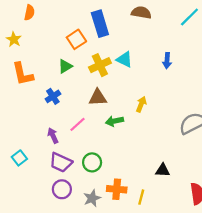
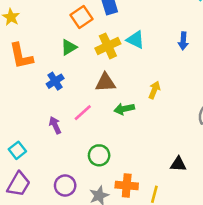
purple trapezoid: (61, 162) -> (19, 184), moved, turned -85

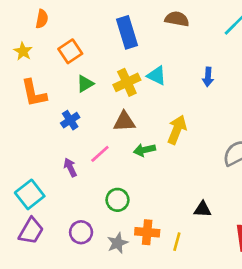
orange square: (81, 17) -> (70, 51), moved
yellow arrow: (154, 90) -> (177, 130), size x1.5
cyan square: (17, 150) -> (30, 194), size x1.5

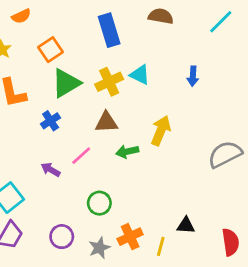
orange semicircle: (42, 19) -> (21, 16), turned 54
green triangle: (85, 84) -> (66, 83), size x1.6
purple arrow: (70, 167) -> (51, 170), turned -36
black triangle: (203, 209) -> (186, 225), moved
orange cross: (147, 232) -> (130, 237), turned -30

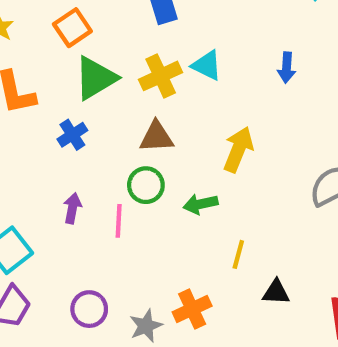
green arrow: (127, 151) -> (201, 204), moved
pink line: (81, 156) -> (119, 221), moved, turned -45
purple arrow: (51, 170) -> (72, 208), turned 72
green circle: (99, 203) -> (146, 185), moved
yellow line: (161, 246) -> (238, 254), moved

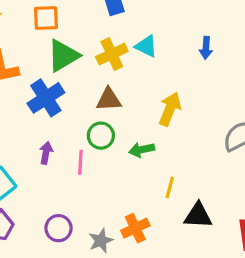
orange square: (72, 28) -> (46, 18), turned 32
blue cross: (72, 135) -> (46, 98), size x1.6
black triangle: (276, 292) -> (198, 216), size x1.4

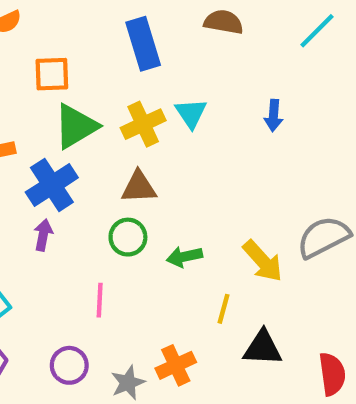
cyan triangle: (146, 46) -> (191, 113), turned 30
yellow arrow: (170, 109) -> (263, 261), moved, turned 116
purple arrow: (46, 153) -> (43, 235), moved
pink line: (80, 162) -> (100, 300), moved

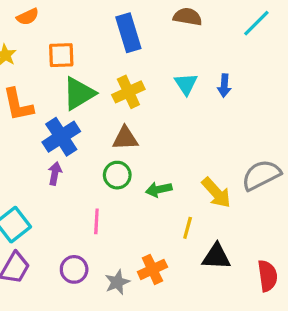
cyan triangle: (191, 113) -> (186, 84), moved

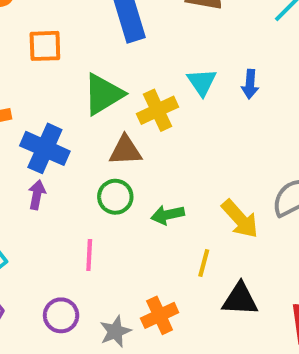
yellow cross: (128, 92) -> (158, 110), moved
green triangle: (79, 94) -> (103, 94), moved
blue cross: (61, 137) -> (45, 148), turned -33

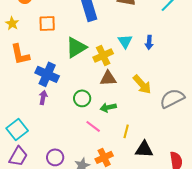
brown triangle: (125, 150) -> (108, 78), moved
yellow arrow: (240, 219) -> (142, 84), moved
pink line: (89, 255) -> (93, 126), moved, turned -56

